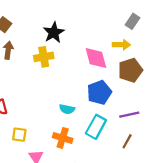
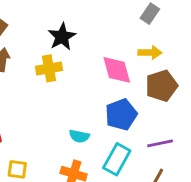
gray rectangle: (133, 21) -> (150, 14), moved

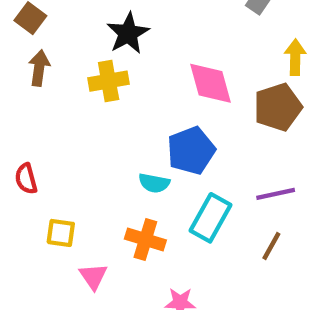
yellow arrow: (150, 53) -> (295, 57), moved, turned -90
blue pentagon: (121, 115) -> (191, 151), moved

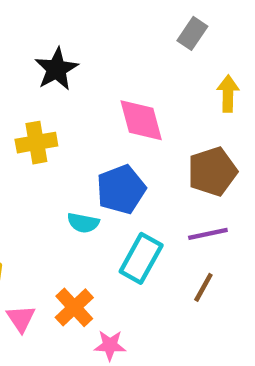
yellow cross: (109, 81) -> (36, 143), moved
brown pentagon: (278, 107) -> (212, 172), moved
orange cross: (145, 239) -> (74, 307), moved, turned 30

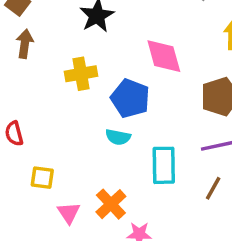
blue pentagon: (121, 189) -> (130, 98), moved, turned -30
cyan rectangle: (141, 258) -> (164, 165), turned -30

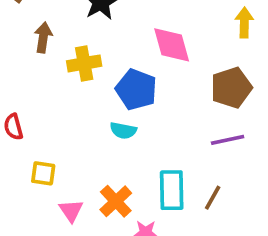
brown arrow: (25, 44) -> (43, 37), moved
cyan rectangle: (164, 165) -> (172, 190), moved
brown line: (213, 188) -> (213, 198), moved

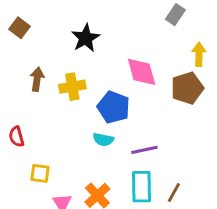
brown arrow: (43, 37) -> (37, 79), moved
brown pentagon: (231, 88) -> (187, 88), moved
purple line: (228, 140) -> (144, 150), moved

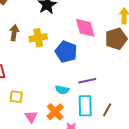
cyan semicircle: (103, 140) -> (62, 90), moved

